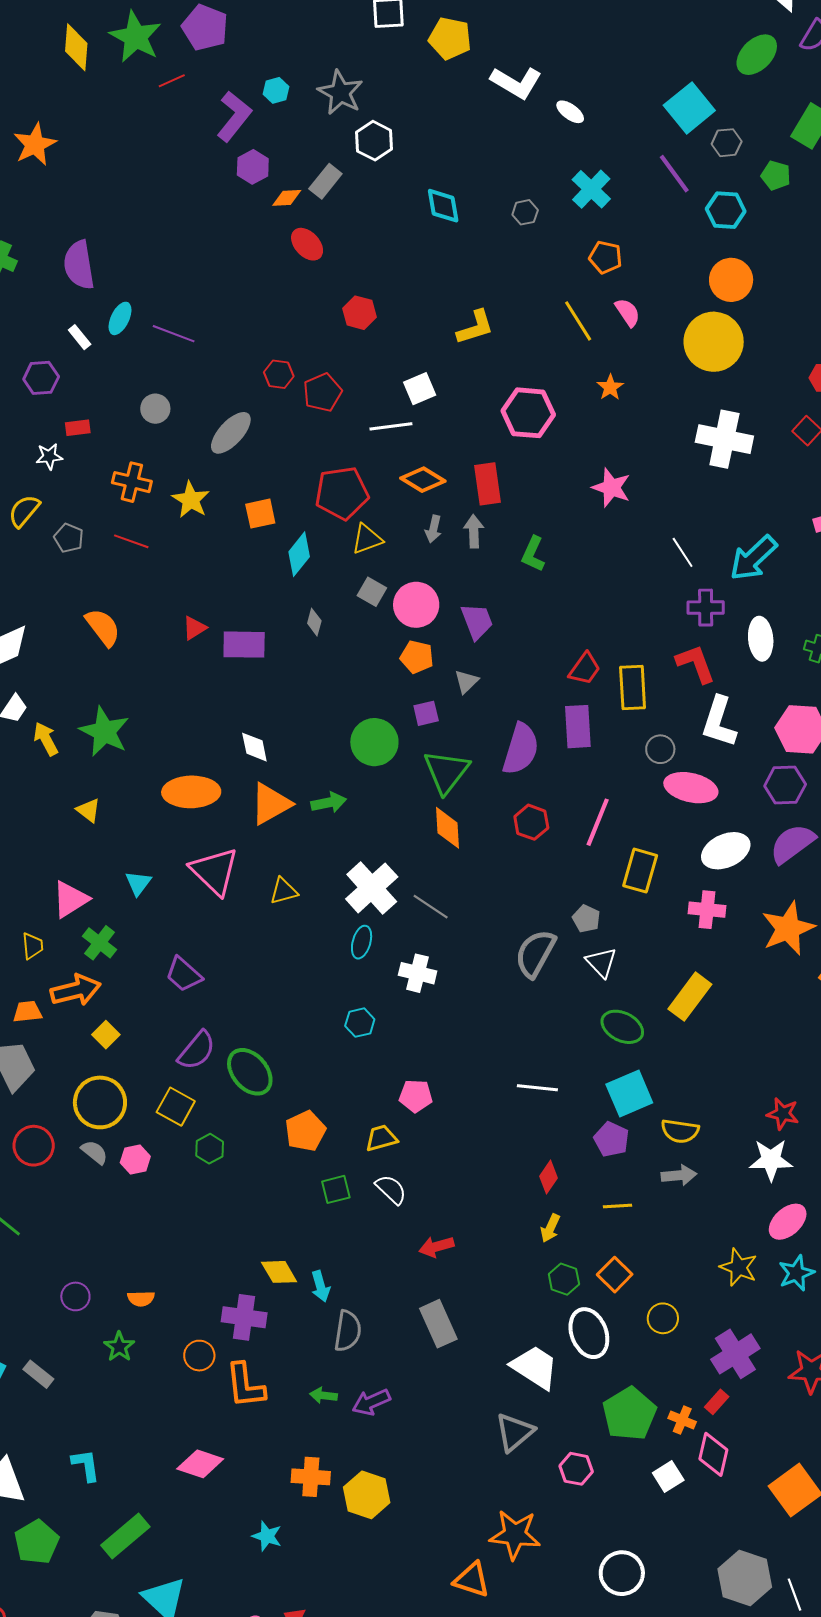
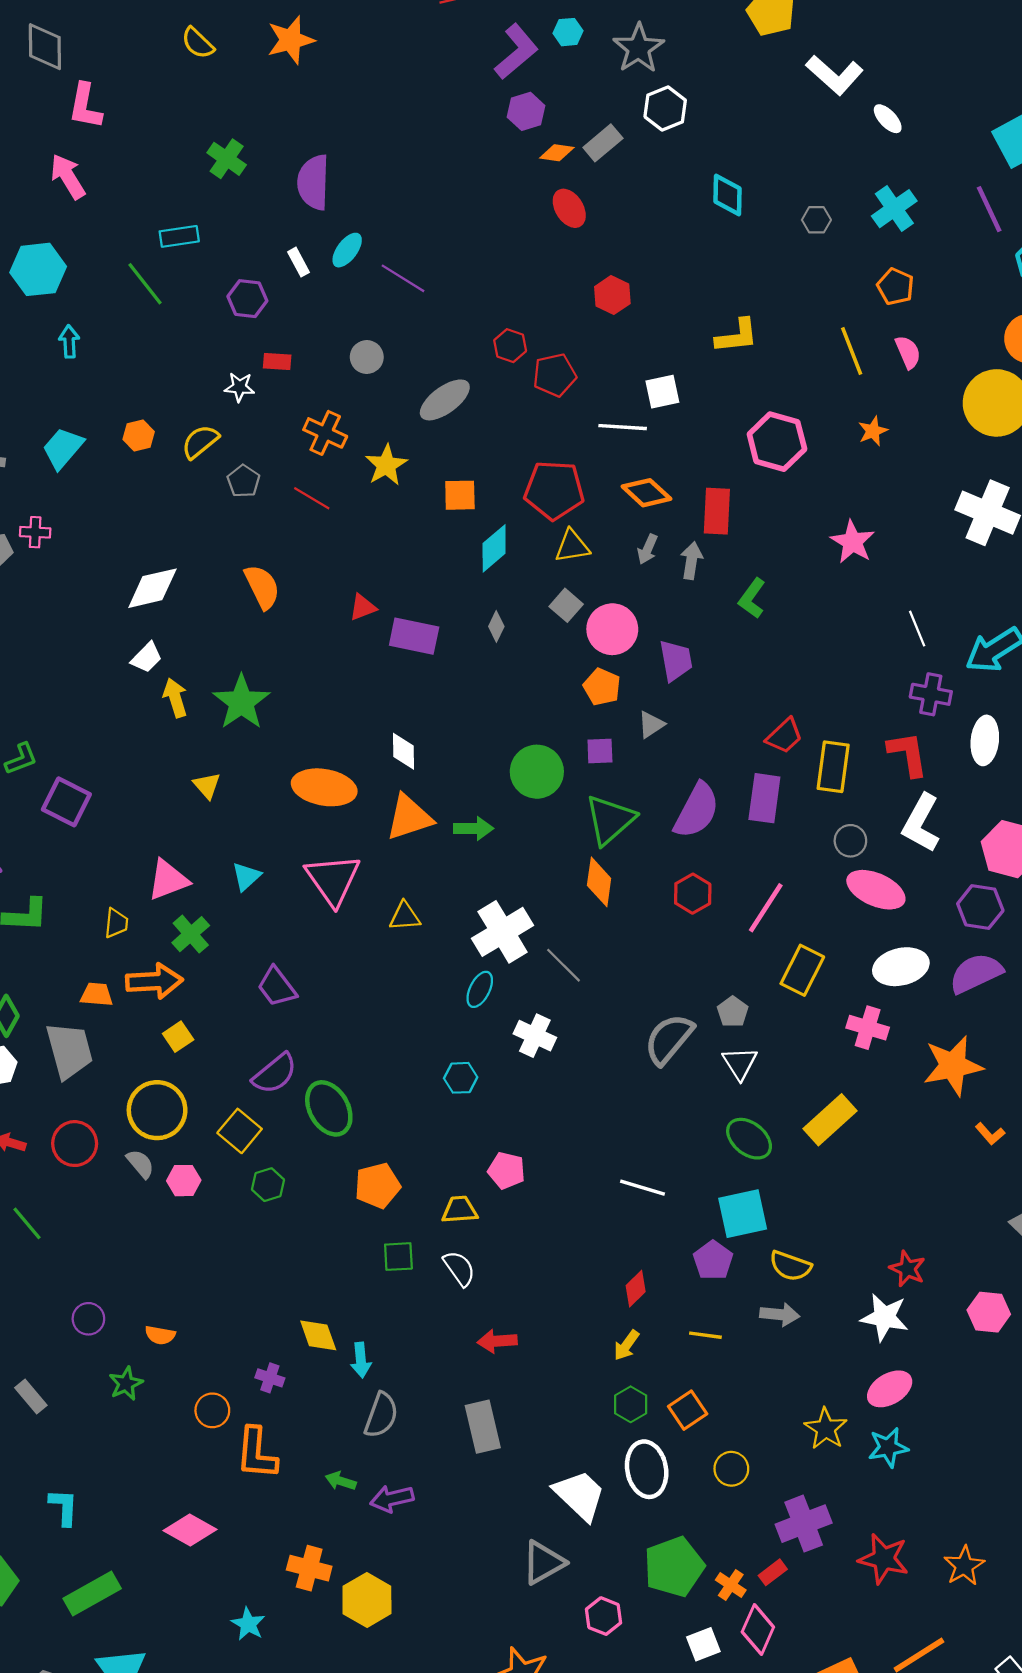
purple cross: (244, 1317) -> (270, 1378), size x0.6

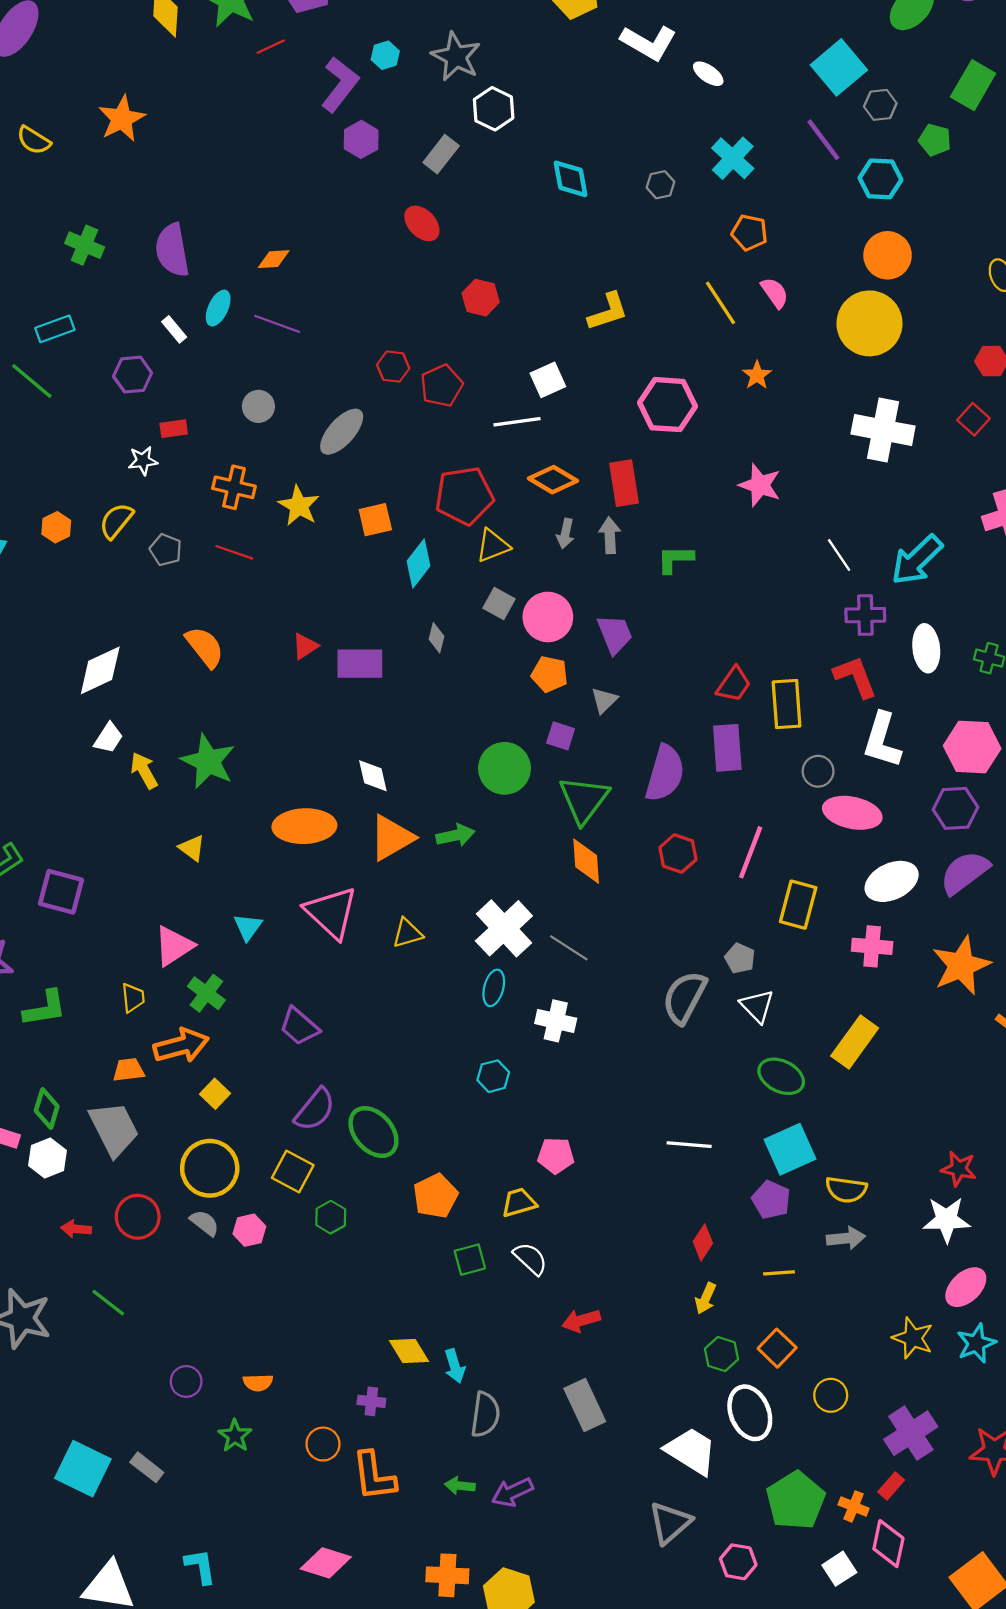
orange diamond: (557, 153) -> (274, 259), moved
green L-shape: (752, 598) -> (675, 559), turned 66
purple square: (600, 751) -> (561, 736), turned 32

